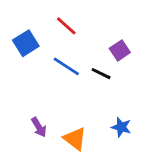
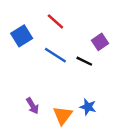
blue star: (121, 127) -> (88, 107), moved
orange triangle: (75, 139) -> (63, 115), turned 30

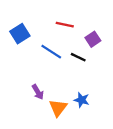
red line: (55, 21) -> (65, 25), moved, turned -30
purple arrow: (33, 106) -> (38, 92), moved

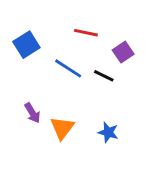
purple arrow: (38, 92) -> (32, 113), moved
orange triangle: (58, 108) -> (62, 128), moved

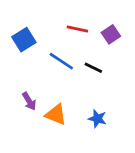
purple square: (123, 52) -> (111, 34), moved
orange triangle: (62, 128) -> (56, 115), turned -45

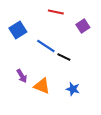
red line: (77, 29) -> (56, 12), moved
black line: (93, 68) -> (64, 57), moved

